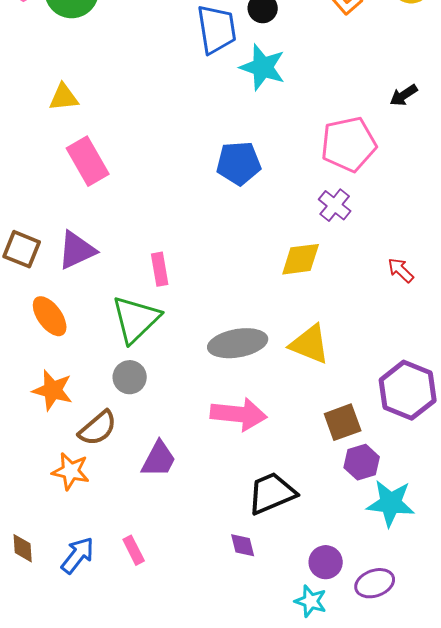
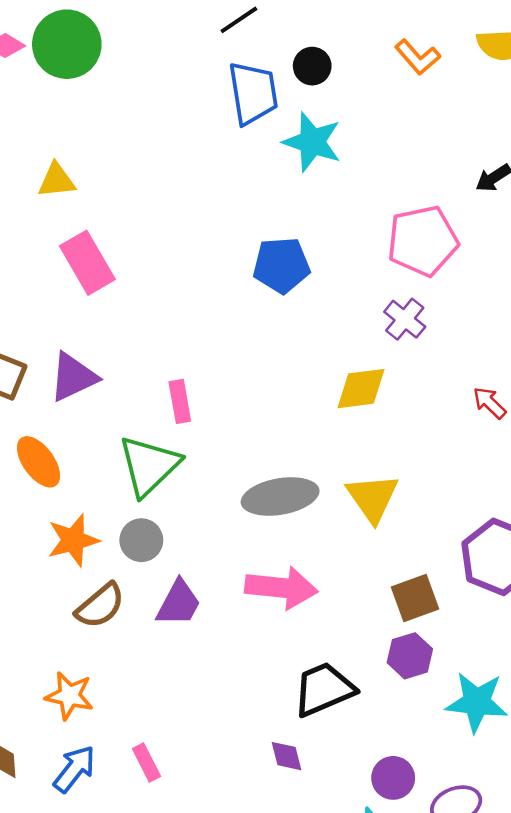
yellow triangle: (310, 344) -> (373, 498), turned 33
orange star: (53, 390) -> (73, 540), moved, turned -30
purple trapezoid: (159, 459) -> (179, 603), moved
purple hexagon: (362, 462) -> (410, 656), moved
orange star: (71, 471) -> (69, 696), moved

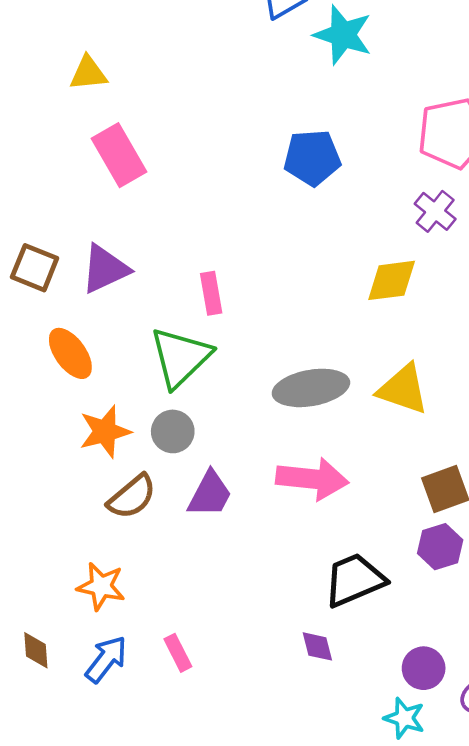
yellow triangle: (373, 498) -> (403, 389), turned -36

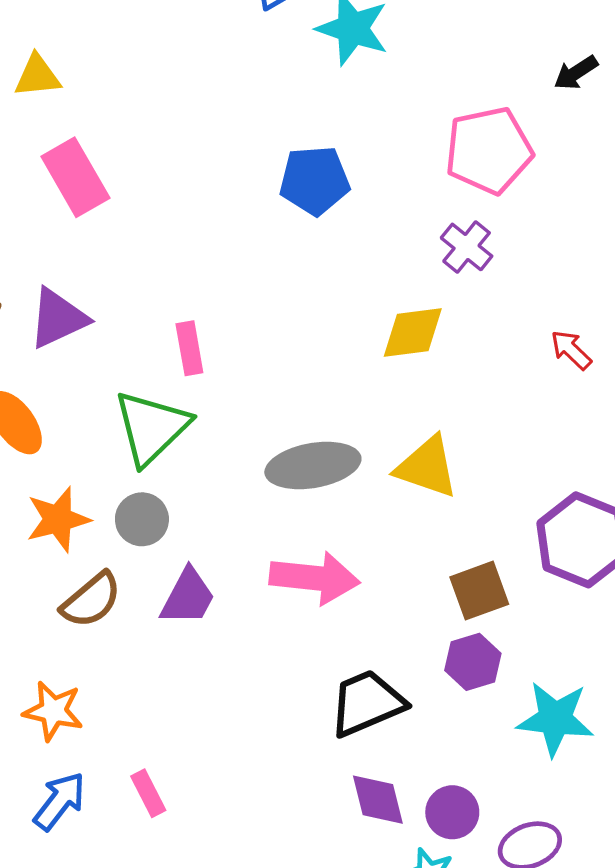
purple diamond: (317, 646) -> (378, 800), moved, size x1.4

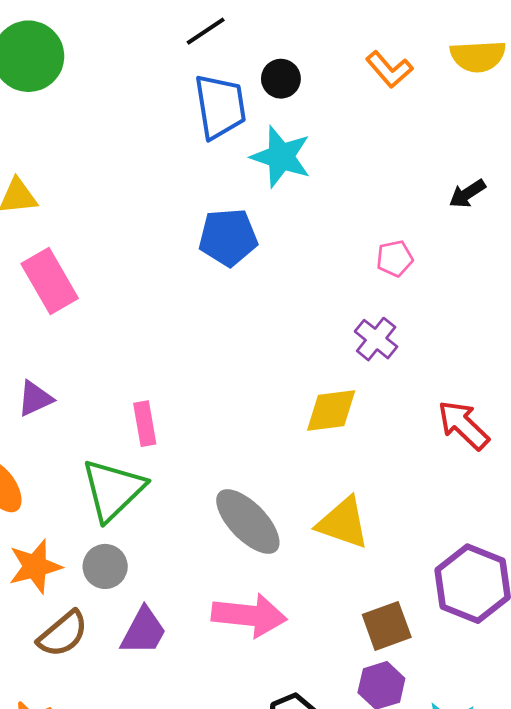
pink pentagon: (489, 150) -> (395, 258), size x0.5
blue pentagon: (315, 180) -> (228, 237), moved
purple triangle: (58, 318) -> (35, 399), size x0.7
red arrow: (571, 350) -> (463, 425), size x1.5
gray ellipse: (313, 465) -> (248, 522), turned 56

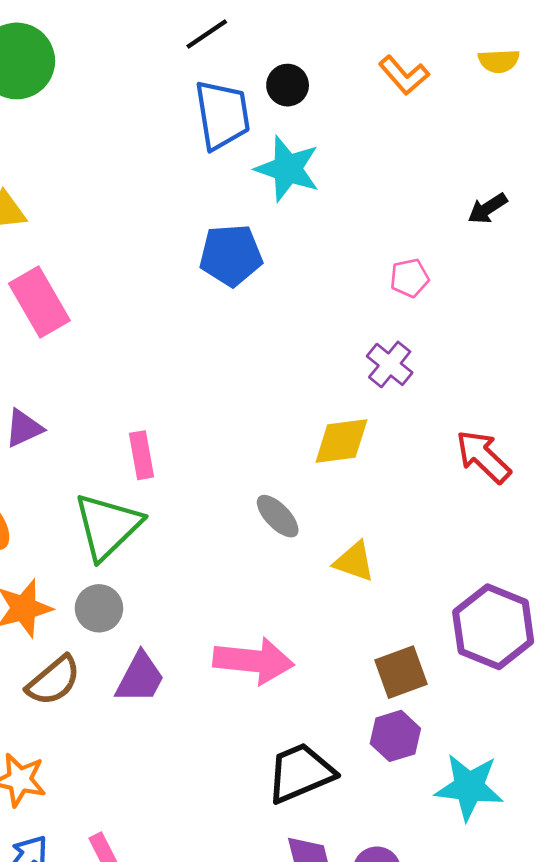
yellow semicircle: (478, 56) -> (499, 61), size x0.7
gray ellipse: (248, 522) -> (278, 516), moved, size x0.6
yellow triangle: (343, 523) -> (354, 562), size x0.7

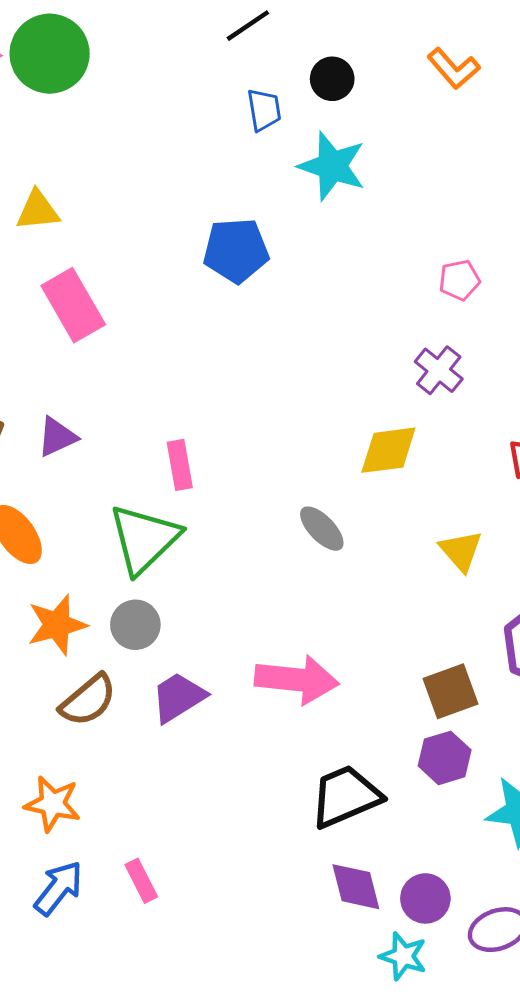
blue trapezoid: (222, 115) -> (264, 110), size x0.6
blue pentagon: (231, 255) -> (236, 250), moved
yellow triangle: (354, 562) -> (461, 551), moved, turned 30
purple trapezoid: (140, 678) -> (178, 697), turned -150

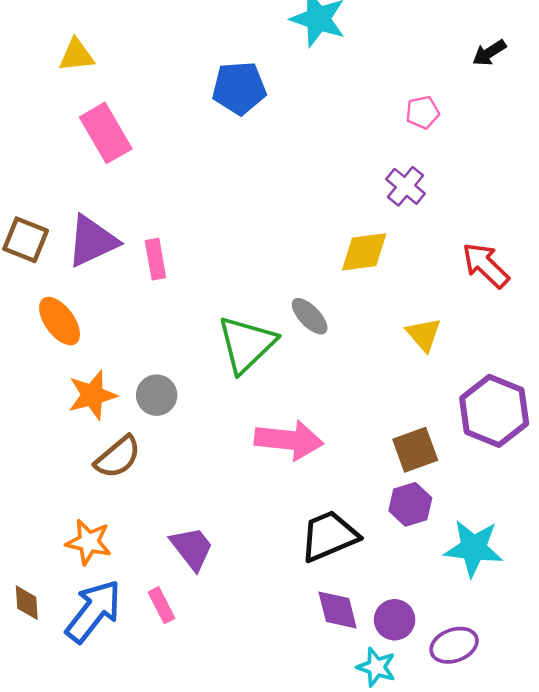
purple triangle: (57, 437) -> (92, 241), size x1.6
pink rectangle: (180, 465) -> (155, 259), moved
green triangle: (144, 539) -> (246, 344), moved
purple trapezoid: (178, 697) -> (192, 548), moved, turned 84
blue arrow: (58, 888) -> (94, 611), size x1.4

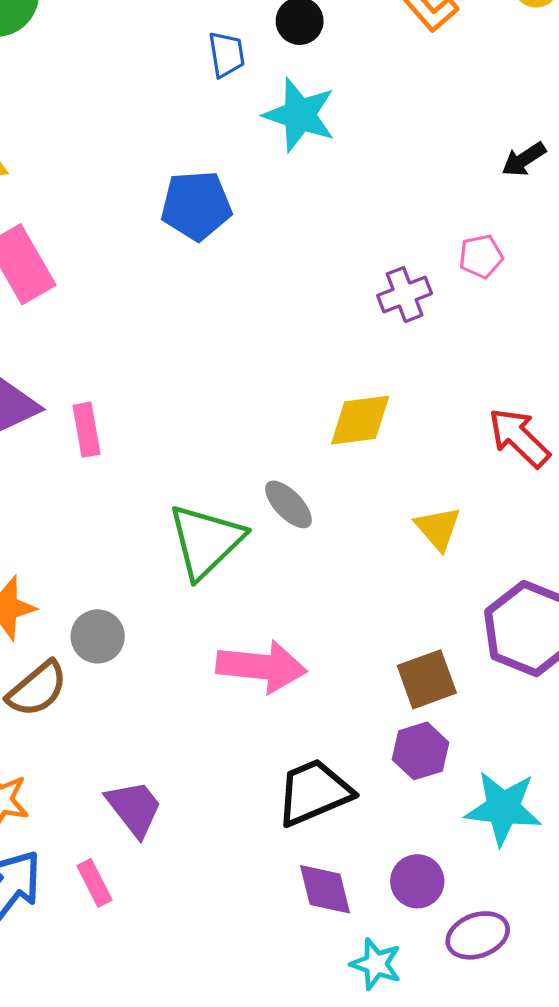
pink pentagon: (423, 112) -> (481, 256), moved
purple cross: (406, 186) -> (405, 295), moved, turned 30
gray circle: (157, 395) -> (98, 636), moved
purple circle: (395, 620) -> (417, 881), moved

